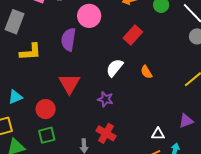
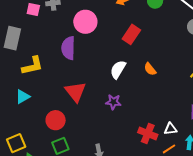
cyan triangle: (15, 97) -> (23, 97), moved
red cross: (106, 133) -> (148, 133), moved

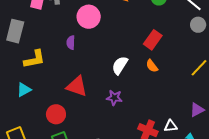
red rectangle: (131, 34) -> (153, 40), moved
purple semicircle: (68, 48) -> (71, 43), size x0.6
red triangle: (75, 92) -> (77, 86), turned -35

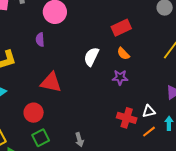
red rectangle: (153, 40) -> (121, 28), turned 36
purple star: (114, 98) -> (120, 77), moved

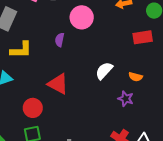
red rectangle: (121, 28) -> (143, 37), moved
orange semicircle: (123, 54) -> (136, 77), turned -48

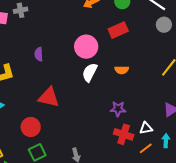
pink circle: (82, 17) -> (86, 47), moved
purple star: (126, 99) -> (118, 109), moved

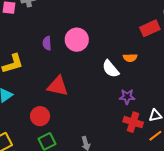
red rectangle: (118, 30) -> (150, 28), moved
pink circle: (86, 47) -> (77, 40), moved
white semicircle: (90, 72) -> (111, 69), moved, turned -66

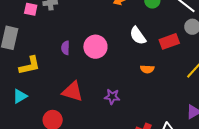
white semicircle: (111, 69) -> (138, 36), moved
purple star: (127, 97) -> (112, 97), moved

